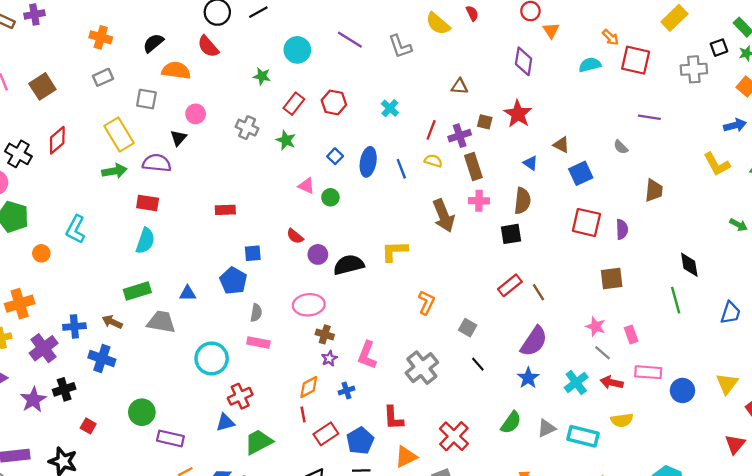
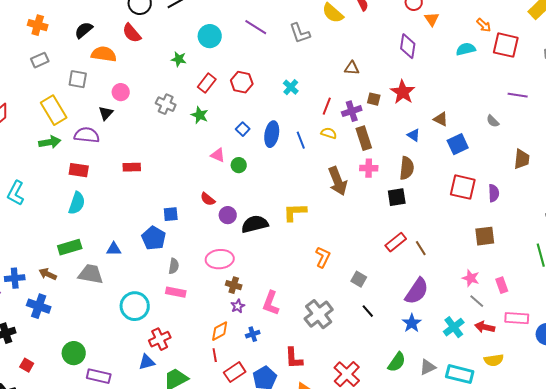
red rectangle: (225, 210) -> (132, 167), moved

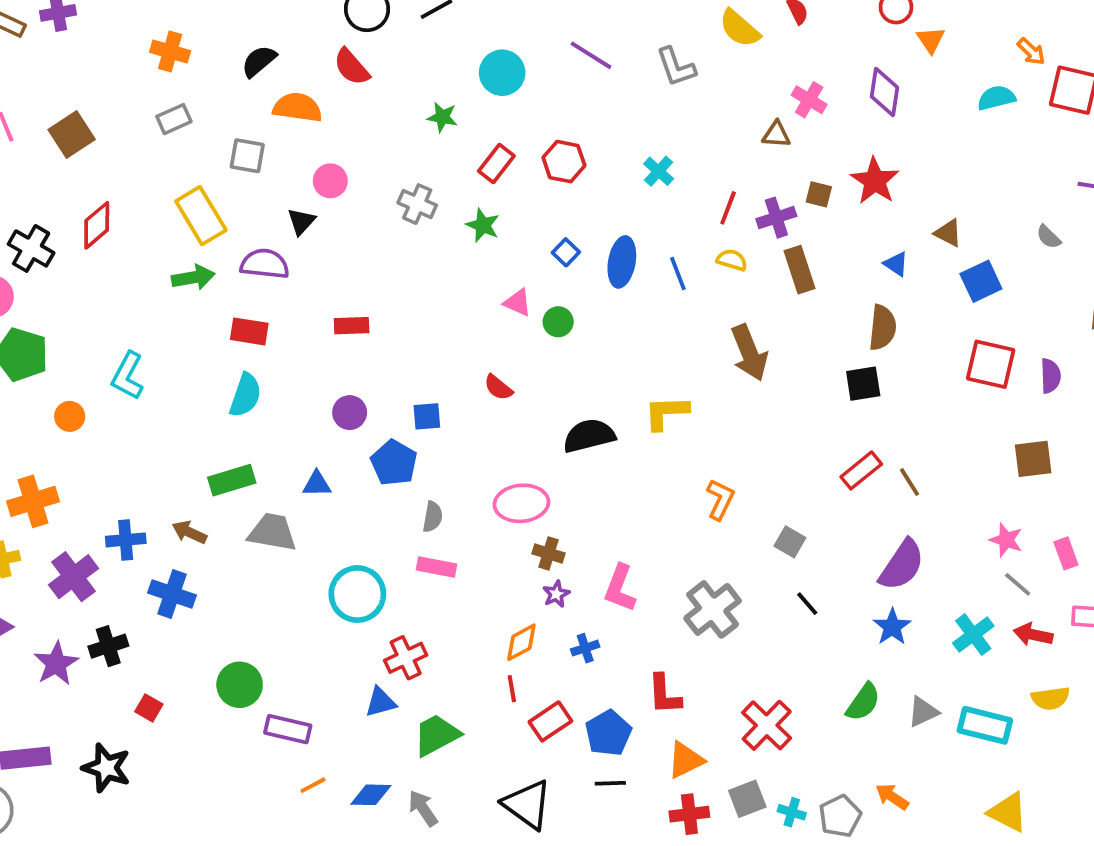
pink cross: (369, 168) -> (809, 100), moved, turned 30
purple circle: (228, 215) -> (350, 413), moved

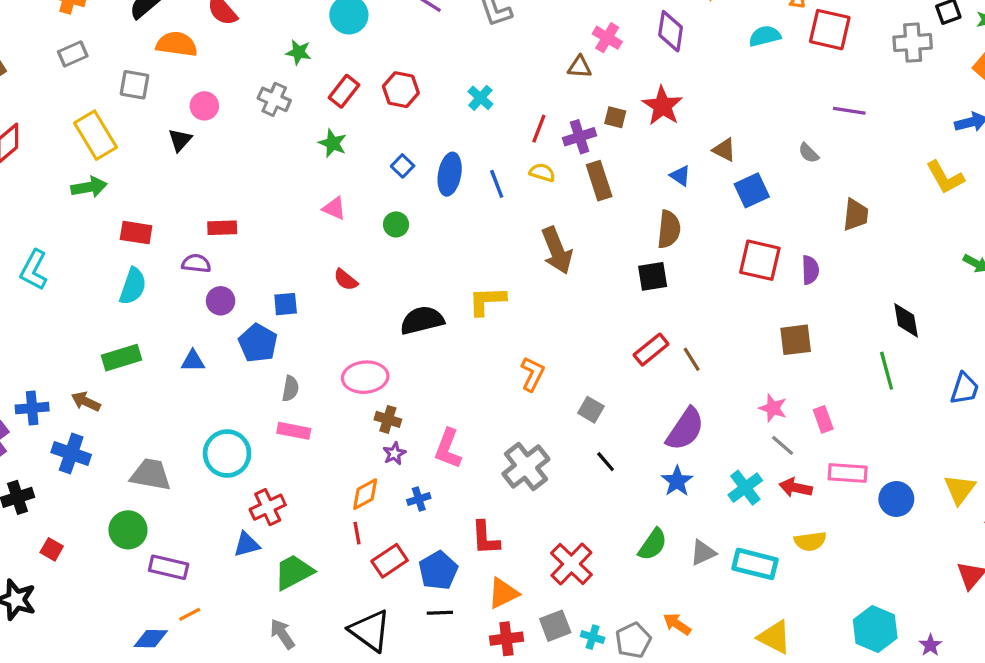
gray cross: (417, 204) -> (274, 99), moved
purple semicircle: (265, 264) -> (196, 263), moved, size x0.7
pink triangle: (518, 302) -> (334, 208), moved
gray trapezoid: (272, 532) -> (151, 475), moved
blue diamond: (371, 795) -> (151, 639), moved

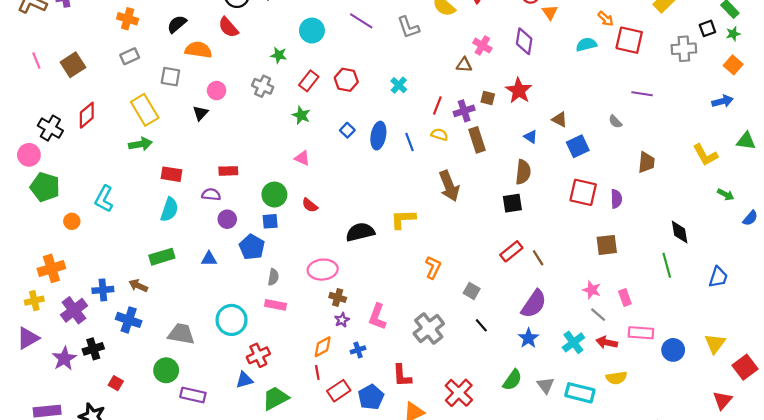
yellow L-shape: (945, 177) -> (705, 155), moved
green circle: (396, 224) -> (274, 195), moved, size x1.5
gray triangle: (703, 553) -> (546, 385), turned -42

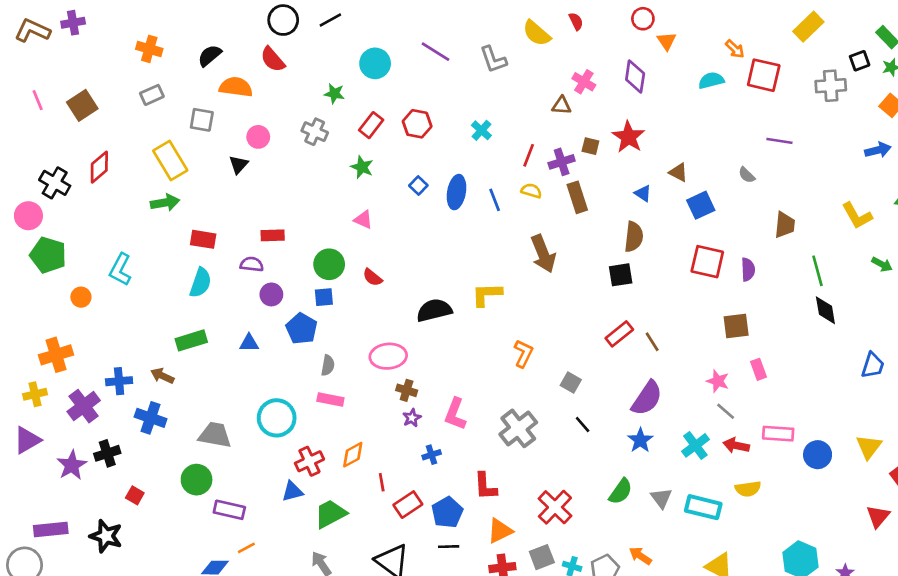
green line: (667, 265) -> (818, 271), moved
pink rectangle: (625, 297) -> (758, 369), moved
orange diamond: (323, 347) -> (353, 455), moved

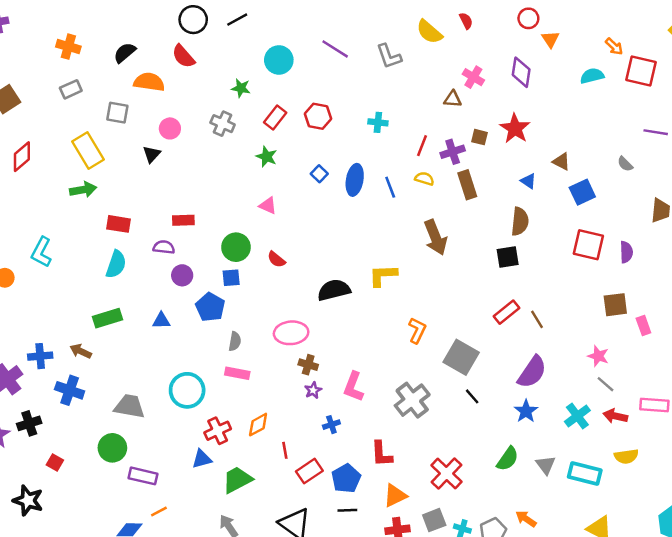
cyan cross: (481, 130) -> (378, 122), turned -36
pink rectangle: (758, 369) -> (643, 325), moved
gray square: (571, 382) -> (461, 357), size x1.8

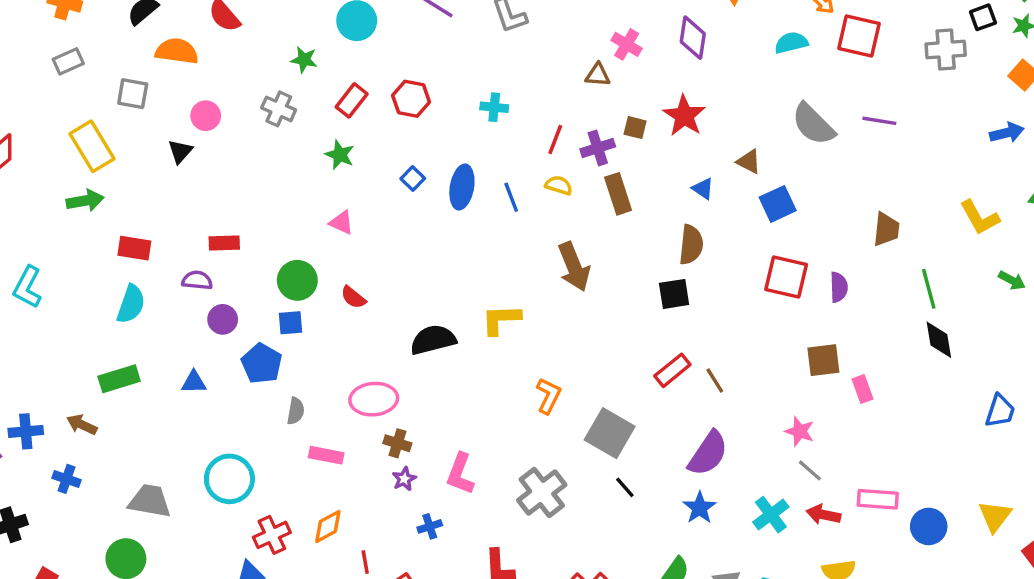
gray semicircle: (625, 164) -> (813, 124), moved, size x2.0
pink rectangle: (237, 373) -> (326, 455), moved
blue cross: (70, 390) -> (66, 479), size x0.7

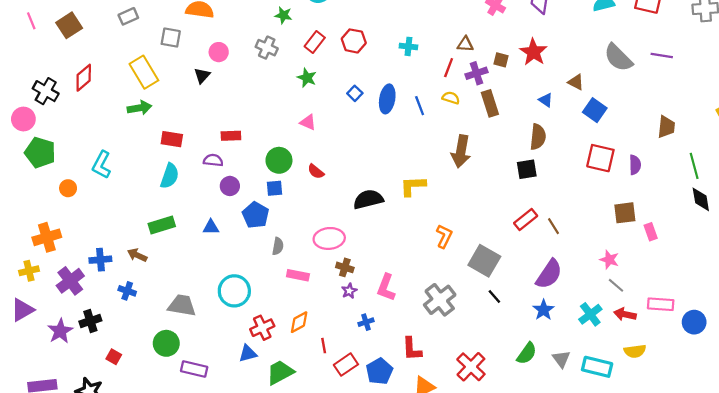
brown triangle: (598, 75) -> (465, 44), moved
blue square: (778, 204) -> (595, 110), turned -30
brown arrow: (574, 267) -> (461, 151), turned 32

